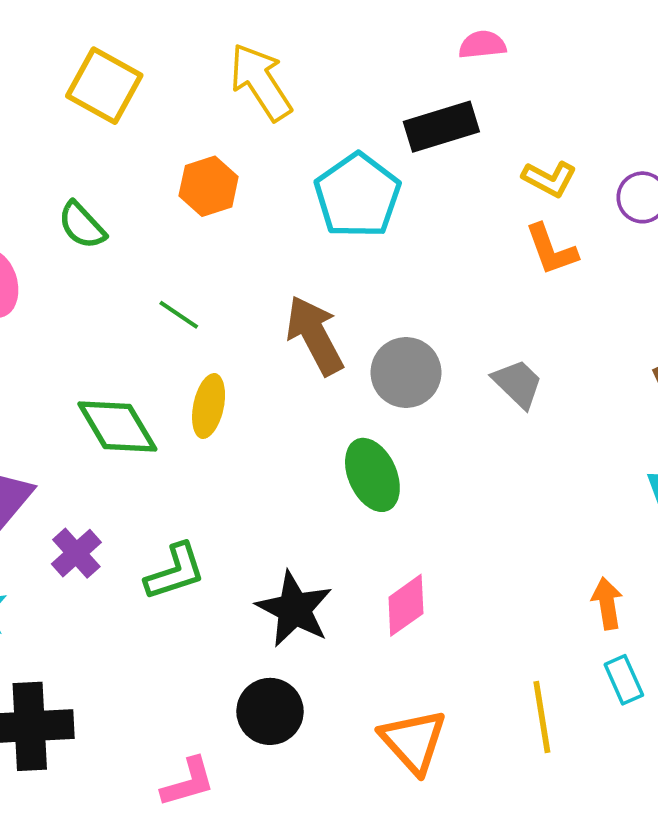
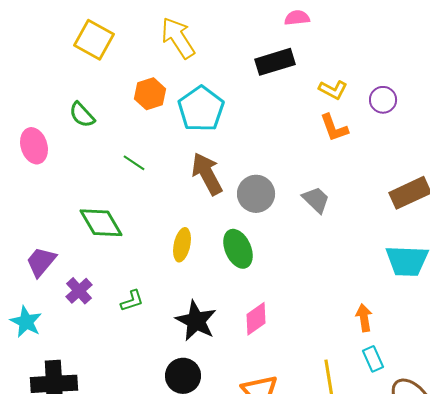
cyan pentagon: (358, 196) -> (201, 109), moved
yellow ellipse: (209, 406) -> (182, 245), moved
green L-shape: (175, 572) -> (132, 301), size x0.7

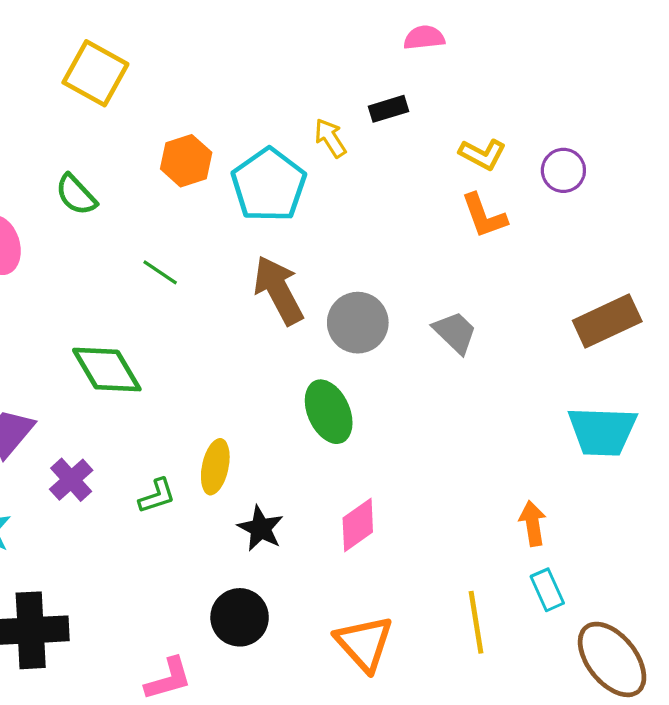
yellow arrow: (178, 38) -> (330, 138), moved, size x0.6
black rectangle: (275, 62) -> (389, 109), size x0.6
yellow ellipse: (182, 245) -> (215, 467), moved
black star: (196, 321) -> (261, 528), size x0.7

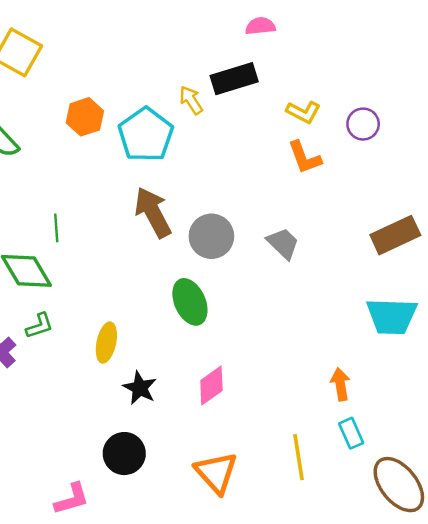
black rectangle: (389, 109) -> (234, 79), size x1.6
green line: (160, 272) -> (56, 228), moved, turned 52
green L-shape: (157, 496) -> (39, 326), moved

